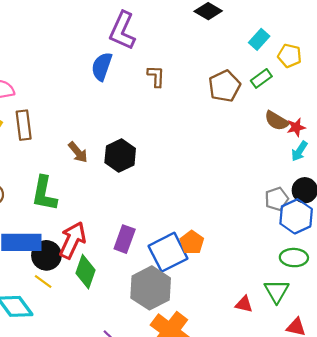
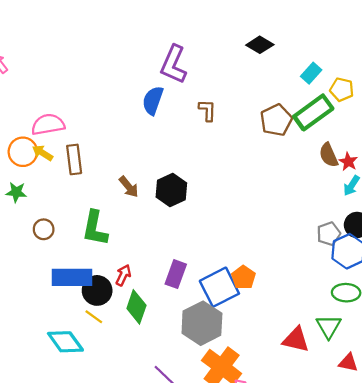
green rectangle: (261, 78) -> (313, 112), size x1.8
brown semicircle: (277, 121) -> (329, 155), turned 35
red star: (296, 127) -> (348, 162), turned -30
red arrow: (72, 240) -> (123, 275), size x0.6
red triangle: (244, 304) -> (296, 340), size x1.5

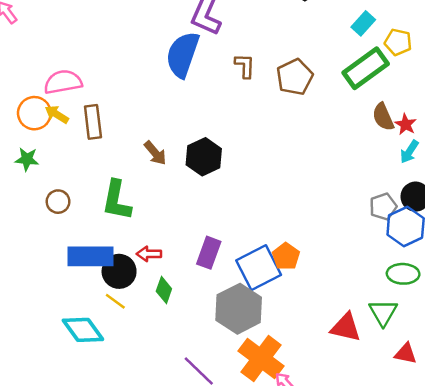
blue semicircle: (153, 100) -> (183, 55), size x1.4
brown pentagon: (276, 120) -> (295, 77), moved
red arrow: (123, 275) -> (149, 254), turned -115
green diamond: (136, 307) -> (164, 290), size x0.7

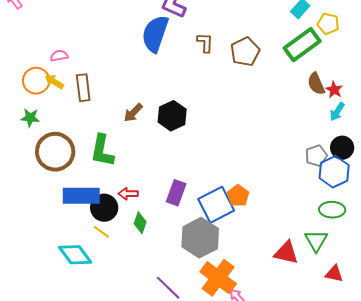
pink semicircle: (63, 82) -> (59, 56), size x0.6
brown arrow: (155, 153) -> (133, 113), turned 85
brown circle: (58, 202) -> (55, 152), size x2.0

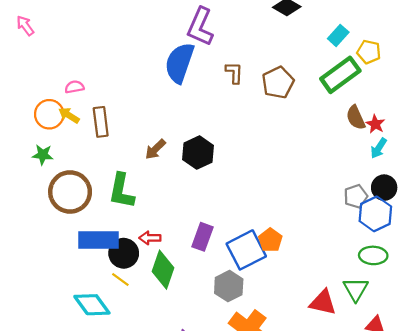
green diamond: (140, 223) -> (163, 270), size x1.6
gray hexagon: (200, 238) -> (229, 286), size x0.7

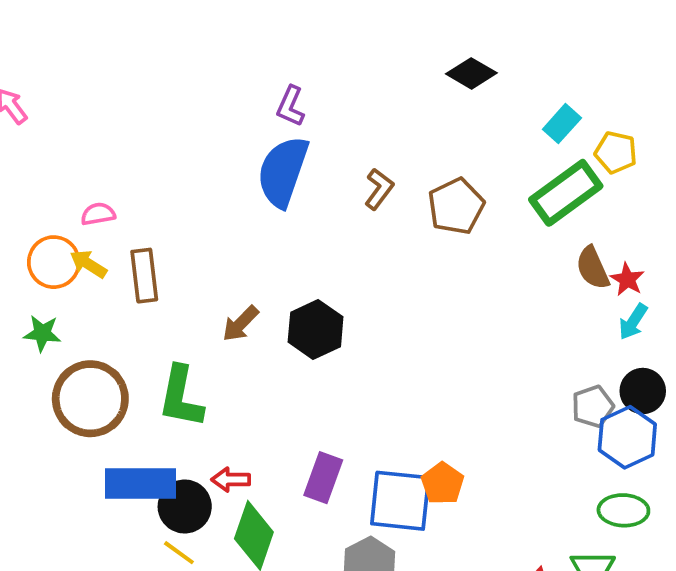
purple L-shape: (200, 27) -> (291, 106), moved, size x0.6
brown L-shape: (234, 73) -> (379, 189), turned 35
blue square: (246, 250) -> (400, 501), turned 33

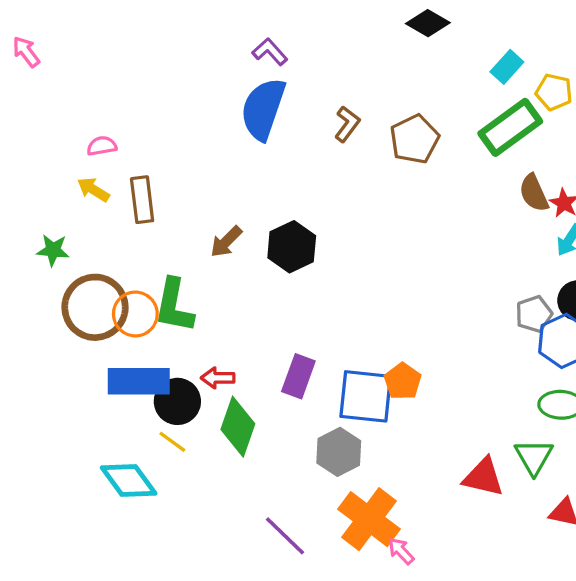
purple L-shape: (291, 106) -> (270, 52), turned 114
orange circle: (54, 262) -> (135, 314), moved

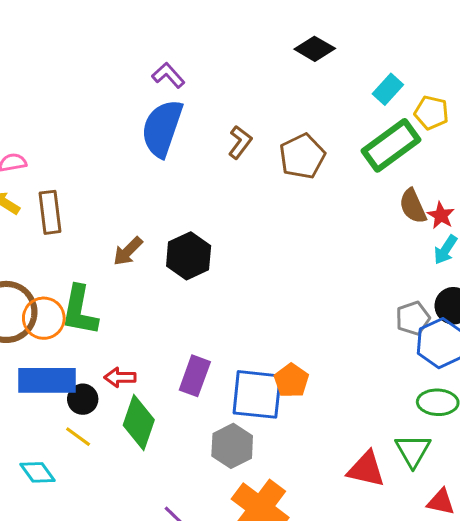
black circle: (177, 401) -> (83, 399), size x0.7
cyan diamond: (129, 480) -> (38, 472), size x0.7

